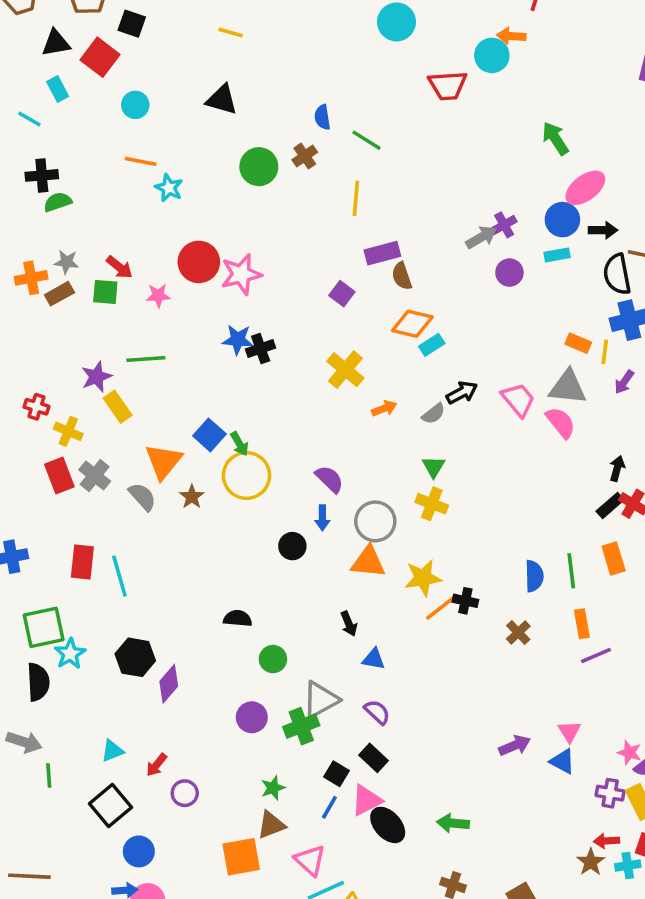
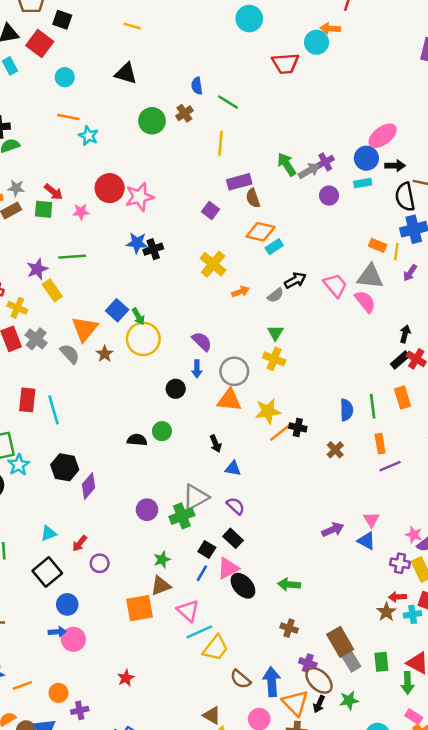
green arrow: (555, 138) -> (287, 164), moved
green circle: (273, 659) -> (162, 431), moved

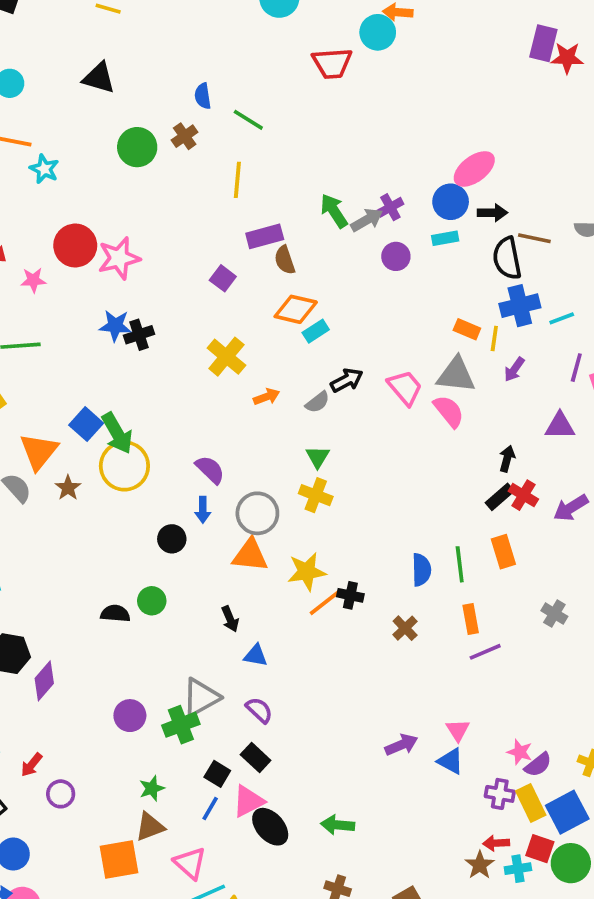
green arrow: (138, 316) -> (117, 433), size x1.6

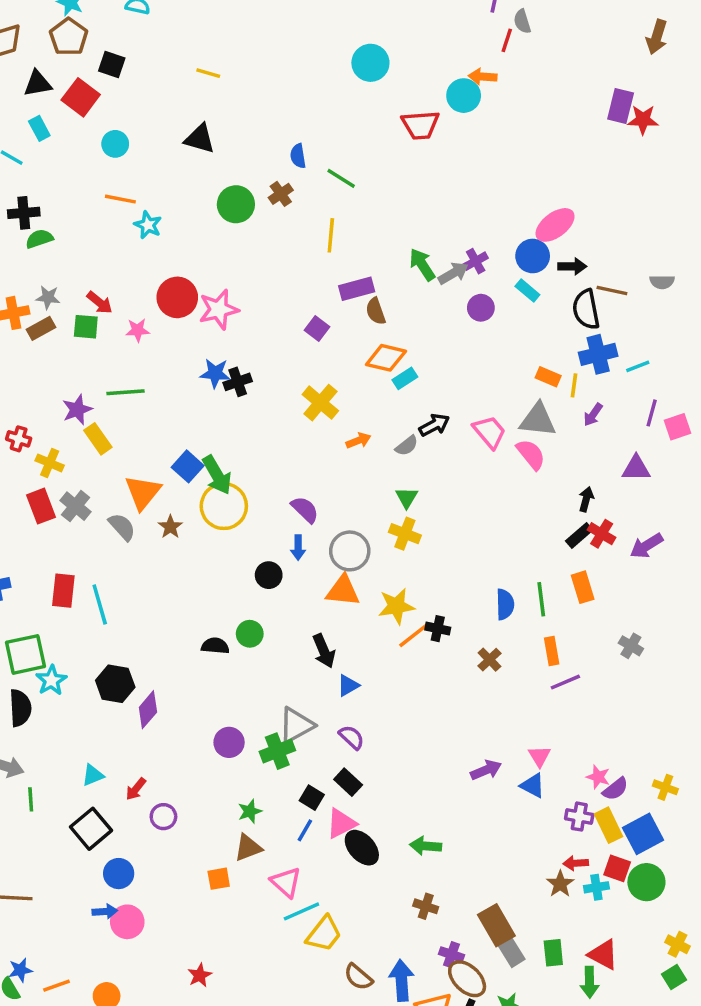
cyan rectangle: (445, 238) -> (527, 290), turned 50
black arrow: (230, 619) -> (324, 651), size x1.4
blue triangle: (256, 655) -> (348, 685), turned -40
orange square: (119, 860) -> (219, 879), size x0.6

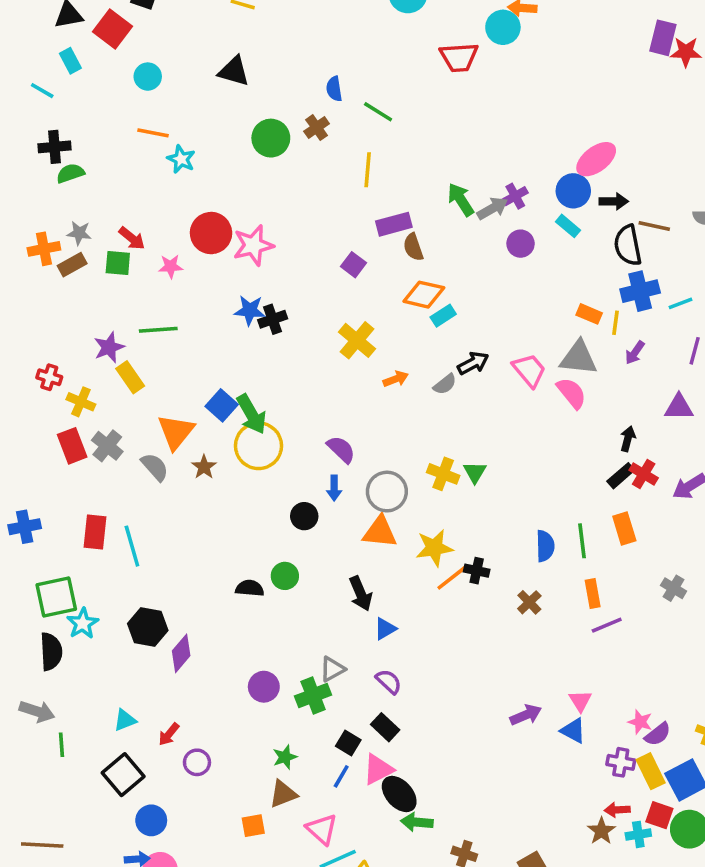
green triangle: (407, 497) -> (475, 472), moved
gray triangle: (296, 725) -> (332, 669), size x0.7
green arrow: (426, 846) -> (417, 822), moved

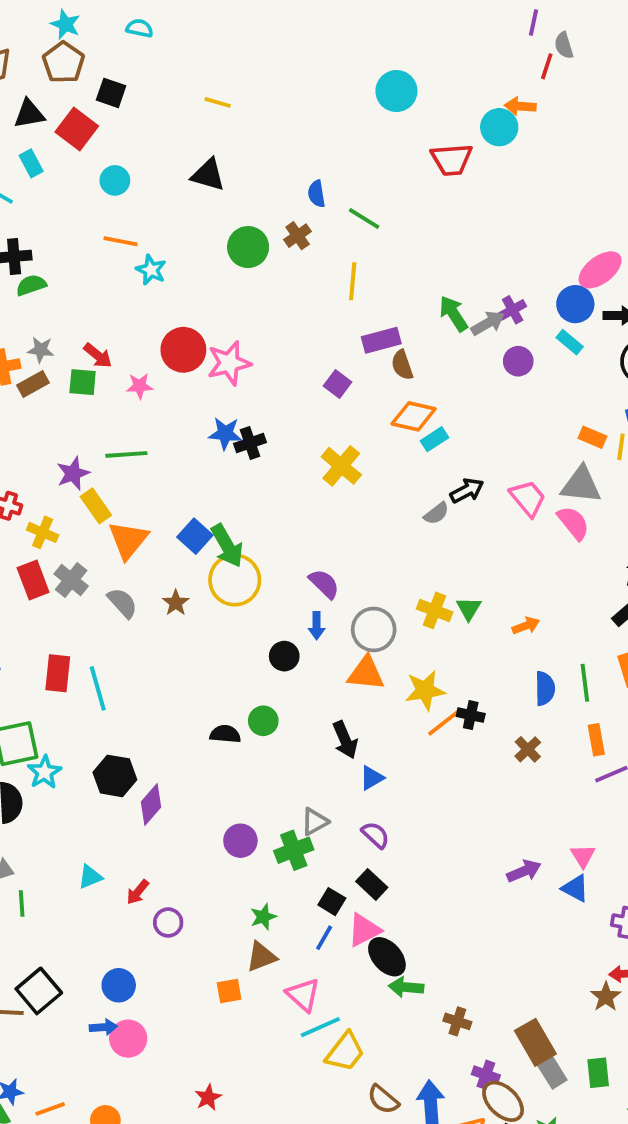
orange arrow: (396, 379) -> (526, 626), moved
orange triangle: (176, 432) -> (128, 540), moved
black square: (123, 775) -> (39, 991), moved

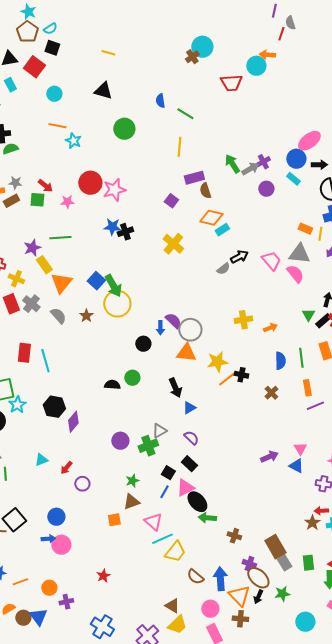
cyan semicircle: (140, 28) -> (50, 29), moved, turned 136
brown cross: (298, 236) -> (192, 57), moved
purple semicircle: (324, 584) -> (173, 321), moved
green triangle: (469, 609) -> (308, 315), moved
yellow cross: (435, 610) -> (243, 320), moved, turned -30

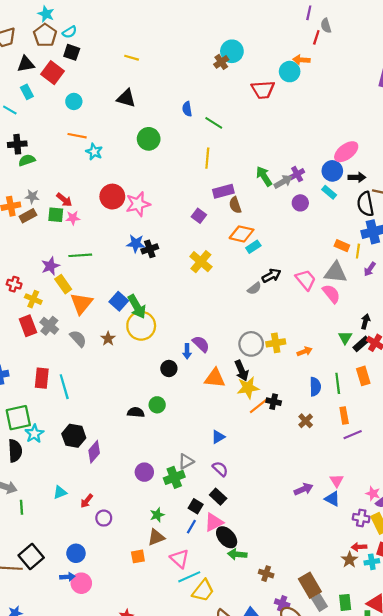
pink star: (67, 202) -> (73, 218), moved
gray circle: (190, 330) -> (251, 344), moved
black arrow: (175, 388) -> (242, 371), moved

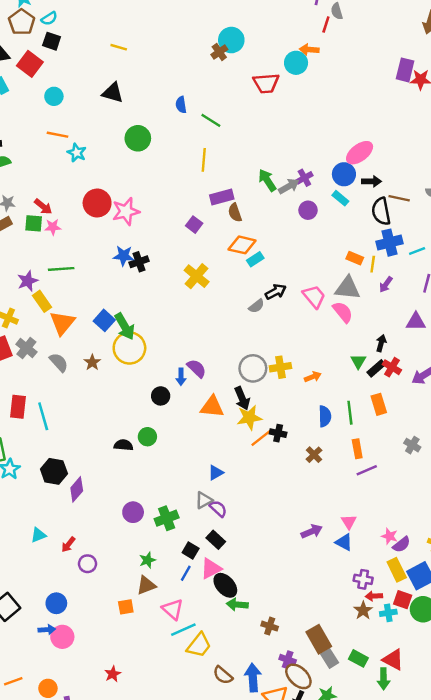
gray triangle: (186, 461) -> (204, 500), moved
purple cross: (361, 518) -> (363, 579), moved
green rectangle: (345, 602) -> (358, 658), turned -56

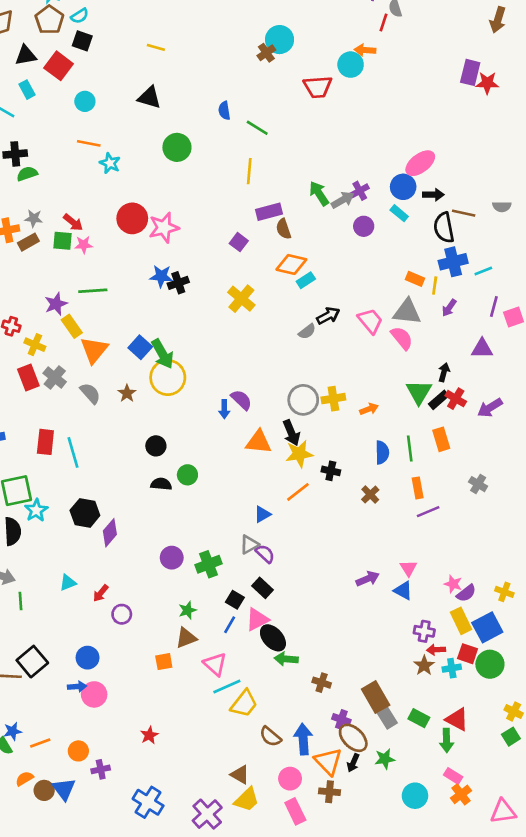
green triangle: (358, 361) -> (419, 392), size x1.5
black circle: (161, 396) -> (156, 446), moved
orange line: (261, 438) -> (298, 492), moved

